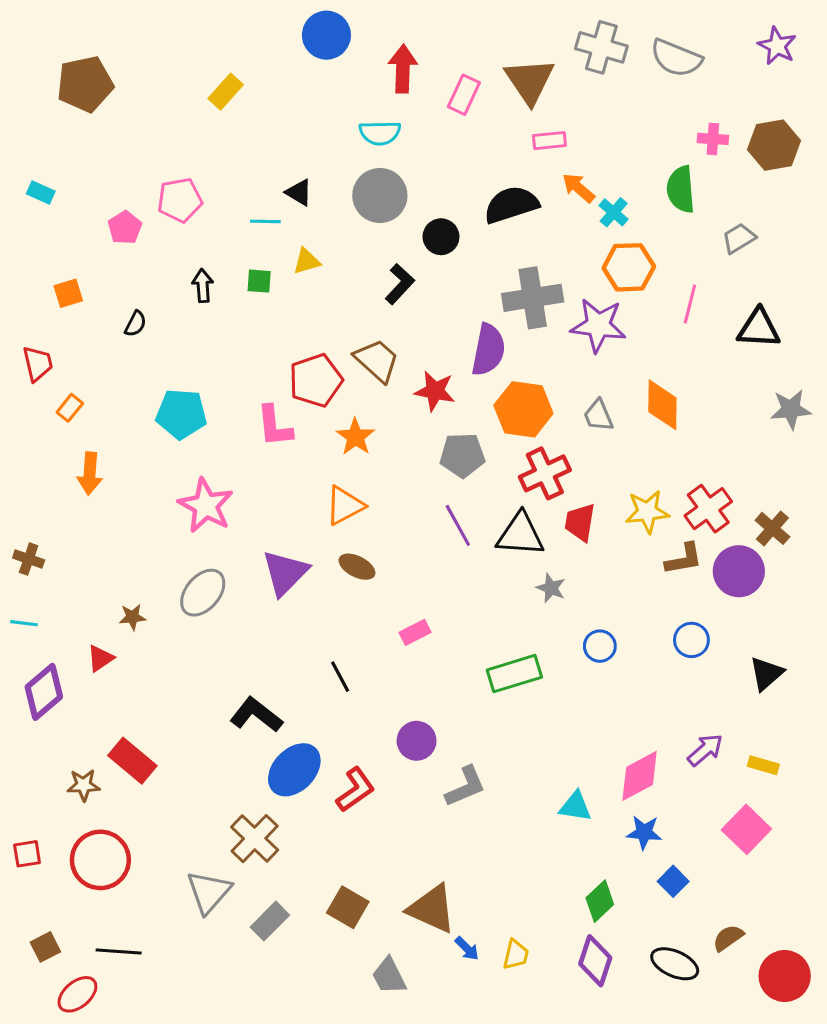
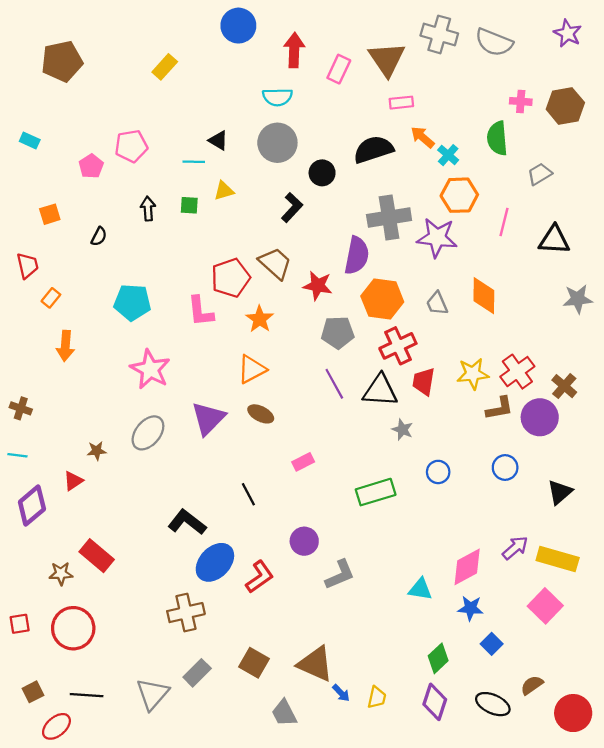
yellow rectangle: (763, 765) -> (558, 559), size x1.8
brown cross: (255, 839) -> (186, 613), turned 33
gray triangle: (209, 892) -> (152, 694), moved

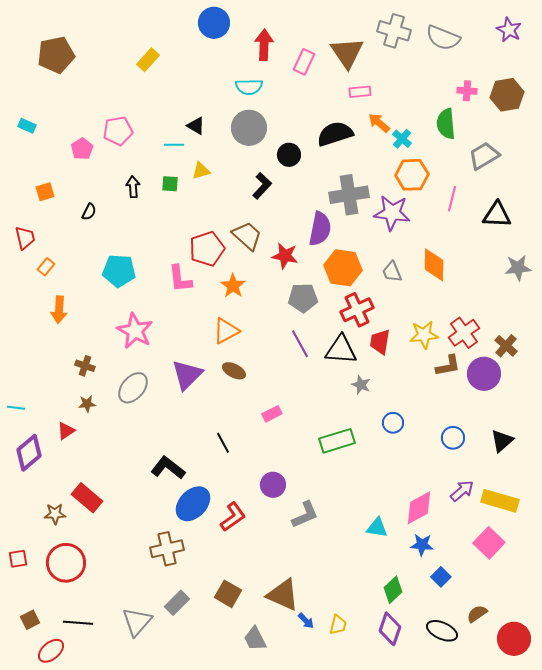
gray trapezoid: (540, 174) -> (484, 156), size x1.4
brown cross: (21, 408) -> (85, 366), moved
blue circle: (505, 467) -> (453, 438), moved

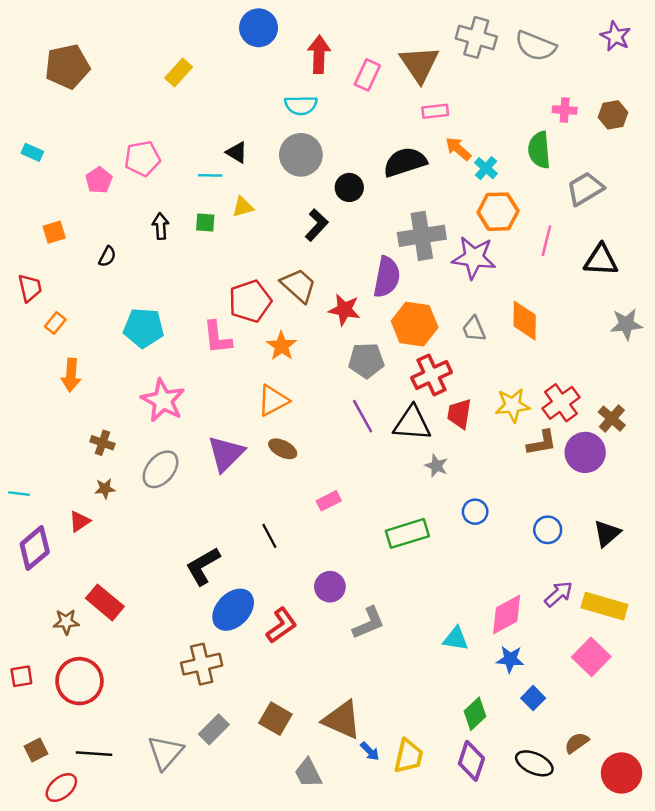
brown hexagon: (507, 95) -> (613, 115), size x0.7
black L-shape: (168, 468) -> (203, 566), turned -68
yellow trapezoid: (338, 625) -> (409, 756), size x1.4

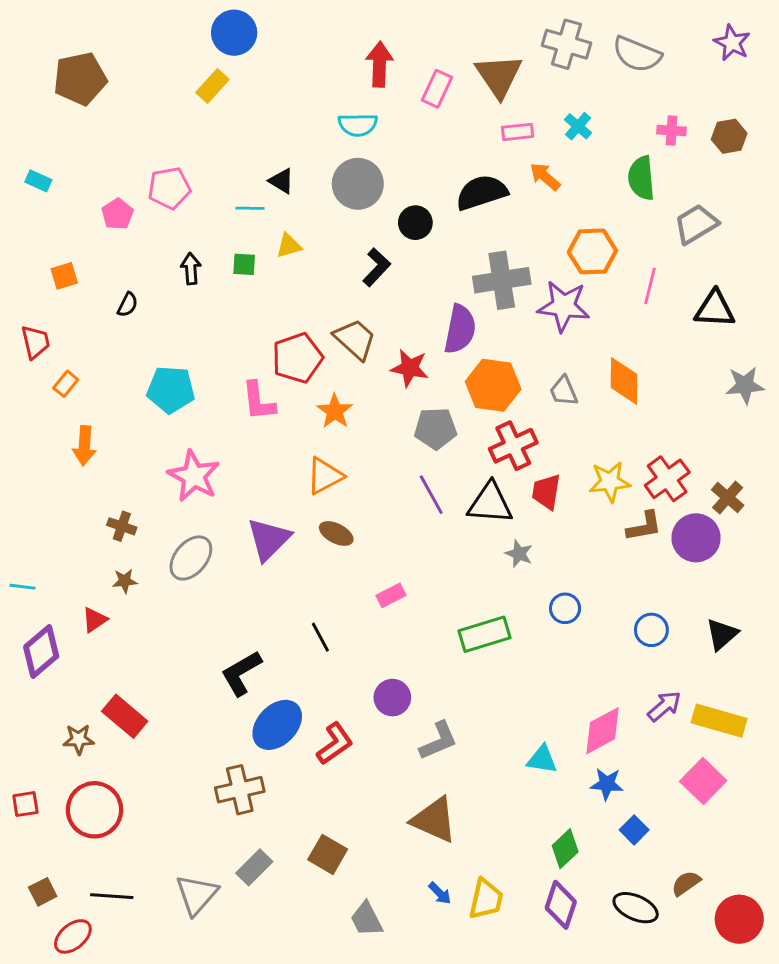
blue circle: (259, 28) -> (234, 33), moved
cyan cross: (486, 168) -> (578, 126), moved
brown triangle: (342, 720) -> (434, 820), moved

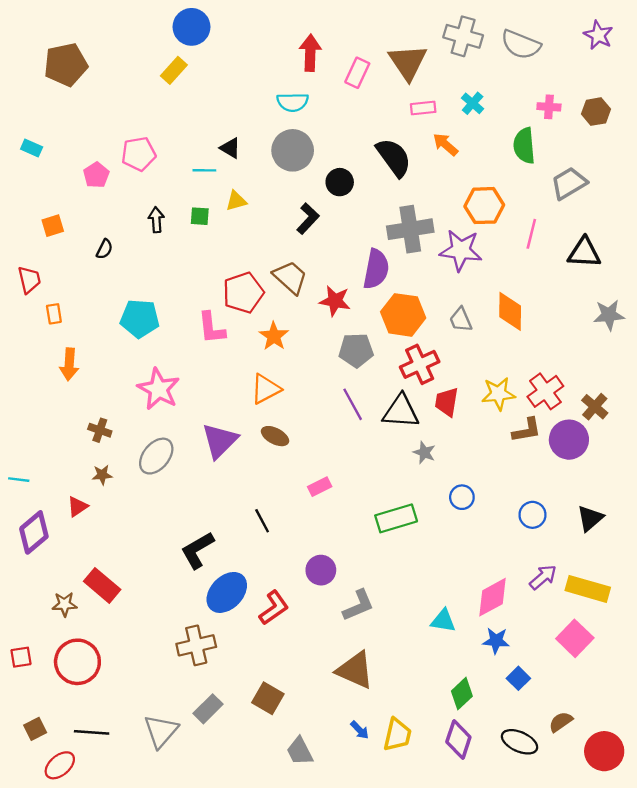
black semicircle: (482, 192) -> (394, 157), turned 72
orange rectangle: (66, 384) -> (54, 314), turned -48

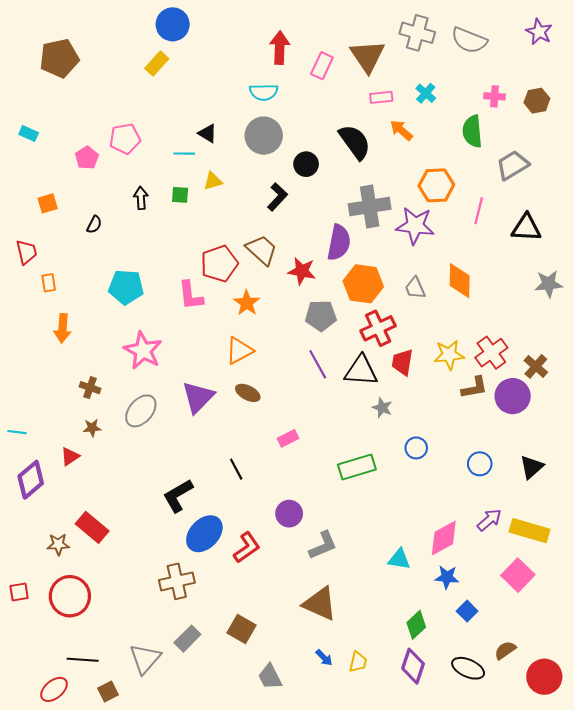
brown square: (35, 729) -> (108, 692), moved
yellow trapezoid: (397, 735) -> (358, 662), size x0.7

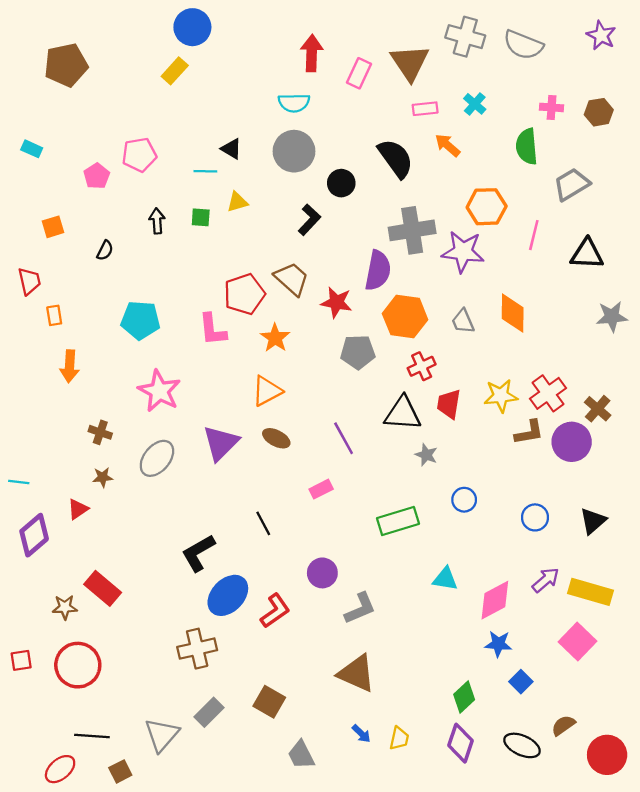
red cross: (378, 328) -> (422, 366), size x0.7
purple line: (318, 364) -> (344, 438), moved
cyan triangle: (399, 559) -> (445, 579), moved

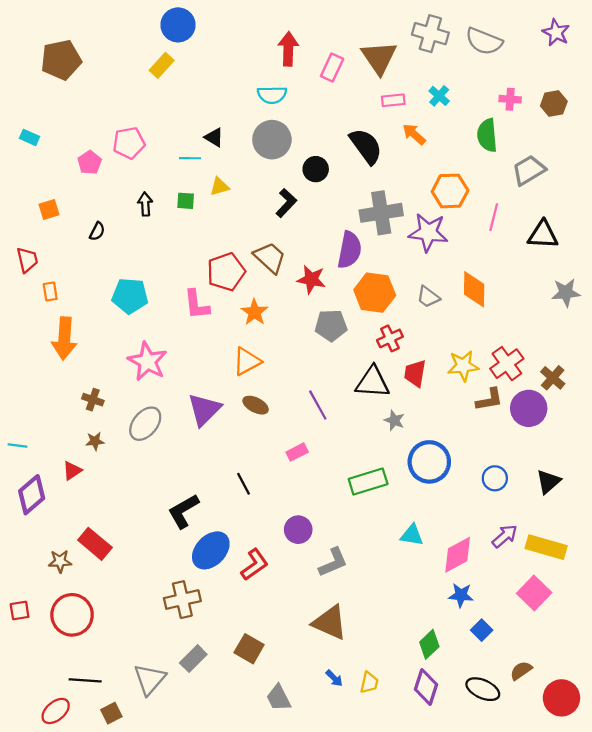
gray trapezoid: (463, 321) -> (428, 297), turned -30
orange arrow: (70, 366) -> (64, 338), size x1.4
blue circle: (464, 500) -> (429, 462), size x1.8

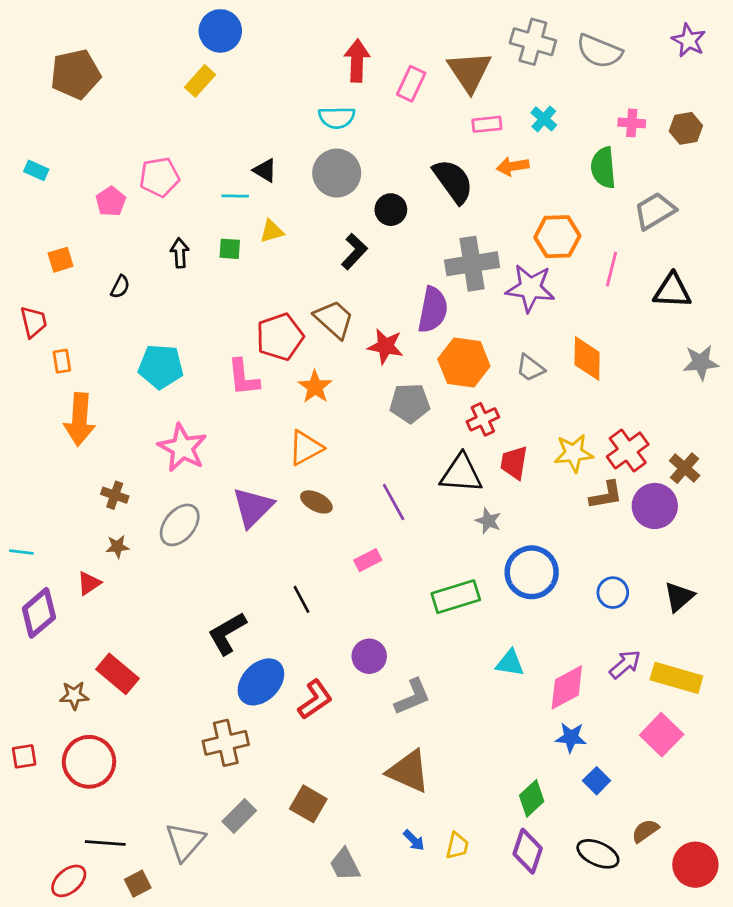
orange arrow: (414, 134) -> (513, 166), turned -50

